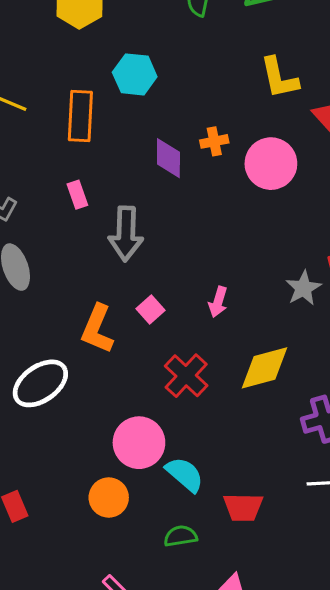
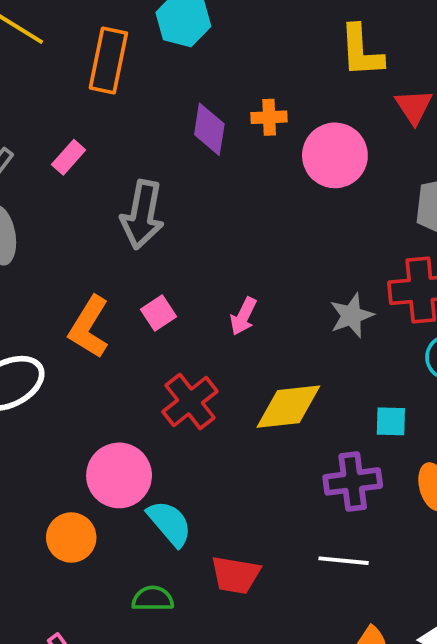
pink rectangle: (77, 195) -> (69, 157), moved, turned 52

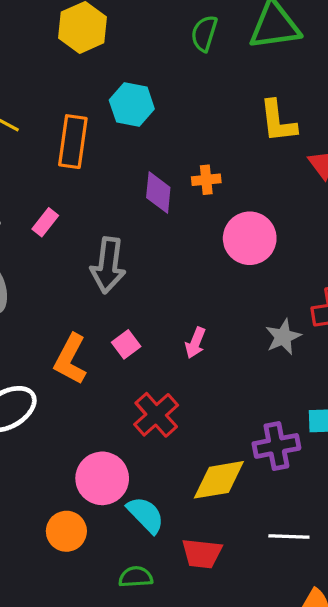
pink circle: (335, 155) -> (250, 238), moved
yellow diamond: (288, 407) -> (219, 480), moved
purple cross: (353, 481) -> (276, 446), moved

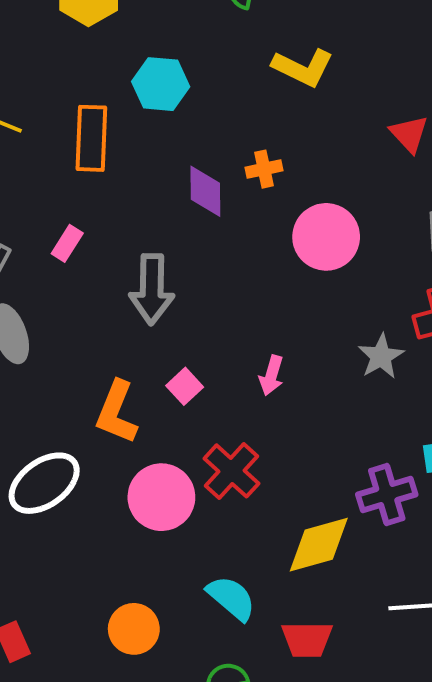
yellow L-shape: (278, 121) -> (303, 68), moved, turned -51
pink circle: (102, 478) -> (161, 497), moved

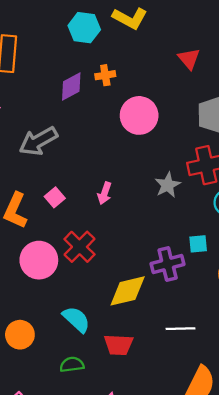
cyan hexagon: (161, 84) -> (84, 28), moved
purple diamond: (205, 191) -> (71, 86), turned 60
gray arrow: (152, 289) -> (38, 141), turned 57

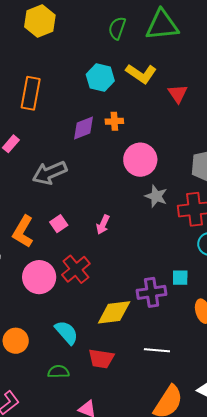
red triangle: (189, 59) -> (178, 94), moved
gray star: (168, 185) -> (156, 196), moved, turned -30

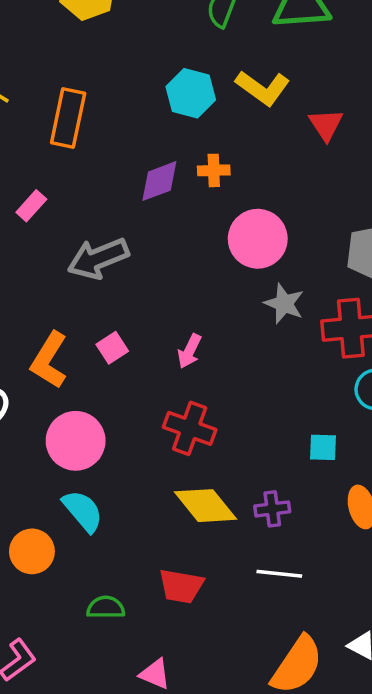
red cross: (76, 269) -> (190, 428), moved, turned -32
purple cross: (152, 292) -> (272, 509), moved, size x0.7
yellow diamond: (114, 312) -> (206, 506), turned 57
cyan semicircle: (66, 332) -> (83, 511), moved

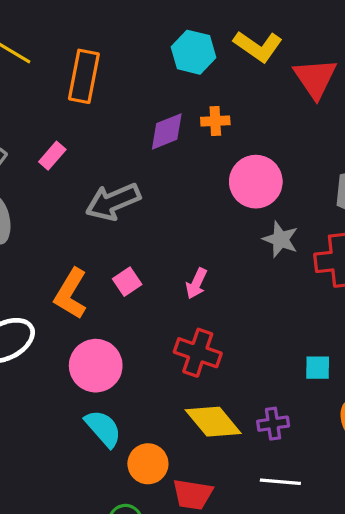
red triangle: (326, 125) -> (315, 78), size x1.4
orange circle: (32, 551) -> (148, 464), moved

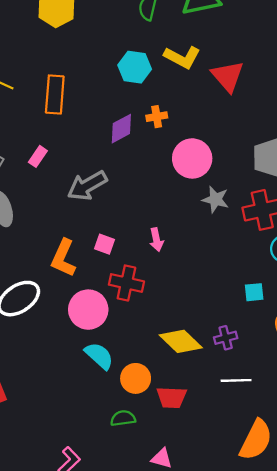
pink square: (127, 282) -> (105, 244), turned -30
pink arrow: (196, 283) -> (156, 240), turned -30
red cross: (198, 353) -> (126, 283), moved

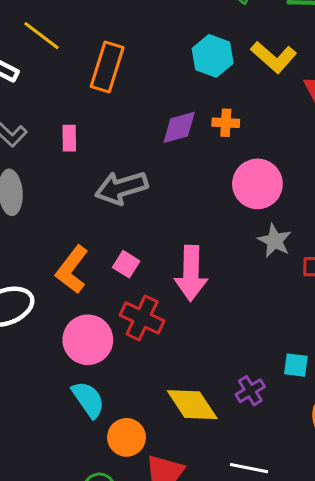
pink rectangle: (38, 156) -> (69, 138), turned -48
pink arrow: (156, 240) -> (191, 273), size x1.8
purple cross: (226, 338) -> (250, 391), moved, turned -30

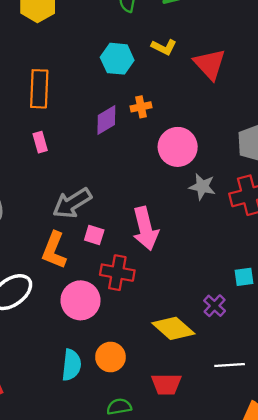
yellow L-shape: (274, 57) -> (164, 47), size x0.7
pink rectangle: (69, 138) -> (40, 142), moved
gray arrow: (121, 188) -> (72, 203), moved
cyan semicircle: (88, 399) -> (71, 365), moved, turned 56
orange circle: (127, 437) -> (110, 357), moved

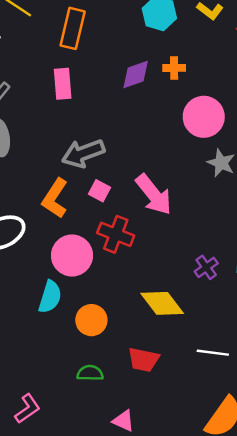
pink rectangle: (40, 142) -> (63, 84), size x1.4
pink arrow: (145, 229) -> (154, 195), turned -36
purple cross: (215, 306) -> (206, 267), moved
cyan semicircle: (71, 365) -> (50, 297), moved

